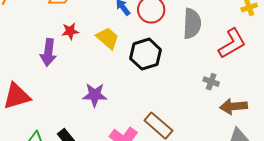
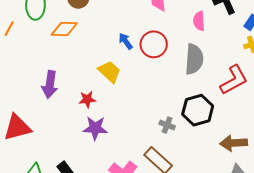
red star: (70, 31) -> (87, 99), moved
black hexagon: (146, 54) -> (198, 110), moved
gray cross: (211, 82) -> (167, 125), moved

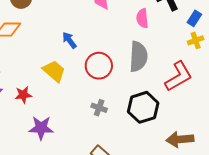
red circle: (154, 44) -> (99, 66), moved
red star: (87, 99) -> (23, 95), moved
gray cross: (167, 125) -> (99, 108), moved

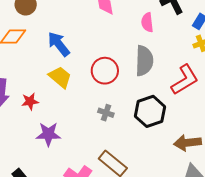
blue arrow: (69, 40) -> (59, 44), moved, size x1.5

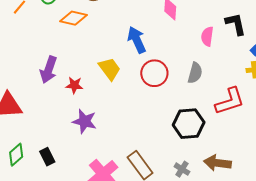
blue arrow: (59, 44) -> (137, 40), moved
gray semicircle: (144, 61) -> (195, 73), size x0.7
gray cross: (106, 113) -> (182, 169), moved

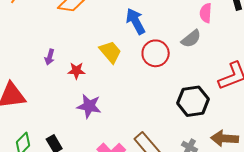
purple arrow: (49, 70) -> (50, 57), size x0.6
gray semicircle: (195, 73) -> (191, 39), moved, turned 40

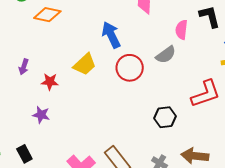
yellow trapezoid: (110, 52) -> (85, 64), turned 85
black hexagon: (193, 101) -> (165, 117), size x0.7
purple star: (89, 106) -> (41, 115), moved, size x0.7

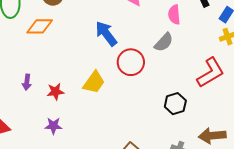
yellow trapezoid: (85, 64) -> (94, 82), moved

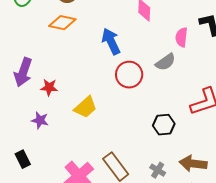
orange diamond: (40, 26) -> (62, 23), moved
purple arrow: (27, 82) -> (23, 72), size x1.8
yellow trapezoid: (94, 82) -> (86, 107), moved

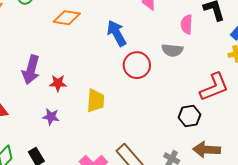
gray semicircle: (165, 62) -> (172, 50), turned 45
yellow trapezoid: (86, 107) -> (96, 101), turned -40
black hexagon: (164, 125) -> (190, 116), moved

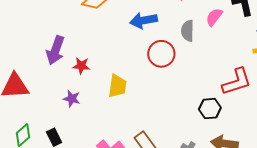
pink semicircle: (187, 24) -> (214, 17), turned 30
blue arrow: (117, 33) -> (144, 20), turned -76
gray semicircle: (172, 50) -> (187, 31), moved, turned 80

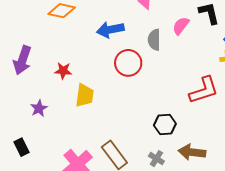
red star: (81, 66) -> (63, 71), moved
purple star: (72, 99) -> (39, 108), turned 30
black hexagon: (210, 109) -> (165, 125), moved

